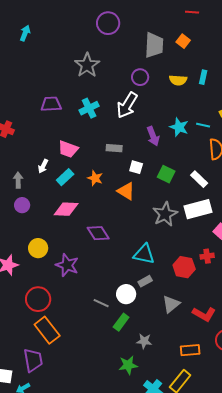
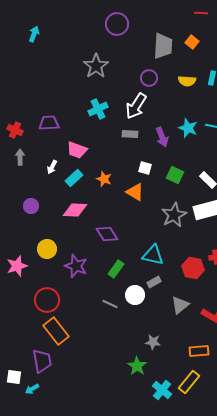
purple trapezoid: (51, 104) -> (49, 123), moved
gray rectangle: (114, 148) -> (130, 134), moved
gray arrow: (18, 180) -> (20, 157), moved
green rectangle: (121, 322) -> (116, 269), moved
green star: (128, 365) -> (137, 366), turned -30

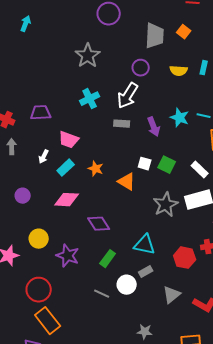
white square: (145, 168) -> (145, 164), moved

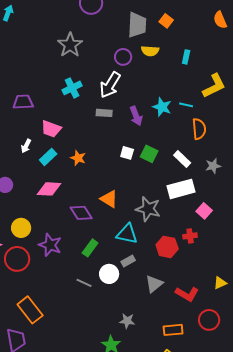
yellow semicircle: (179, 71) -> (150, 51), moved
orange triangle: (127, 182) -> (109, 199), moved
gray star: (166, 205) -> (148, 209), moved, turned -30
red circle: (39, 290) -> (17, 259), moved

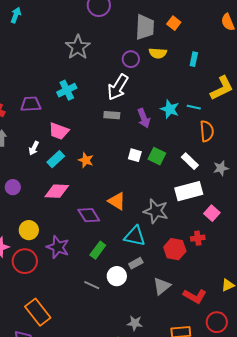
cyan cross: (72, 88) -> (67, 90), moved

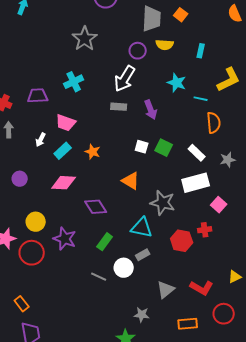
cyan star: (170, 109) -> (177, 83), moved
orange triangle: (117, 201) -> (131, 181), moved
gray triangle: (162, 286) -> (166, 290), moved
orange rectangle: (38, 312) -> (22, 304), moved, size x0.6

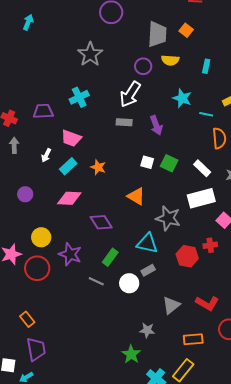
gray line: (99, 277) -> (96, 281), moved

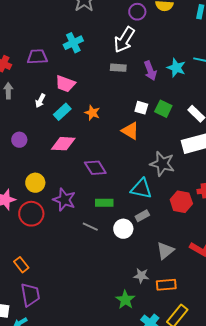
cyan star: (182, 98) -> (176, 68), moved
orange triangle: (136, 196) -> (130, 131), moved
green rectangle: (110, 257) -> (104, 203), turned 54
orange rectangle: (193, 339) -> (166, 285), moved

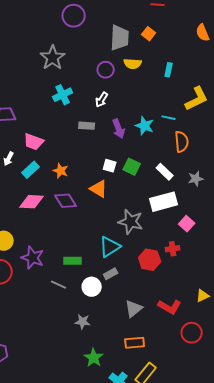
white arrow: (124, 40) -> (102, 100), moved, size x0.6
cyan cross: (73, 43) -> (63, 95), moved
purple diamond: (95, 168) -> (66, 201), moved
cyan triangle: (141, 189) -> (110, 247), turned -45
gray star: (141, 276) -> (83, 322), moved

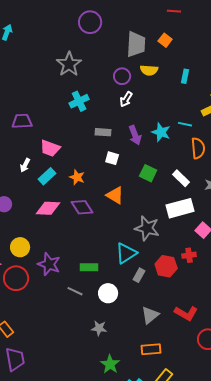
white arrow: (102, 100) -> (126, 99), moved
white square: (110, 166) -> (112, 158), moved
gray rectangle: (111, 274) -> (139, 275), moved, turned -32

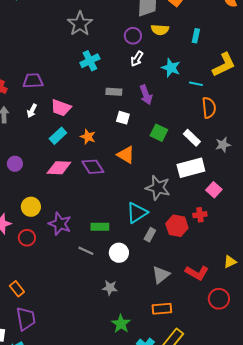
cyan star: (161, 132) -> (171, 68), moved
white arrow: (25, 165) -> (32, 111), moved
red circle: (16, 278) -> (27, 238), size x0.7

